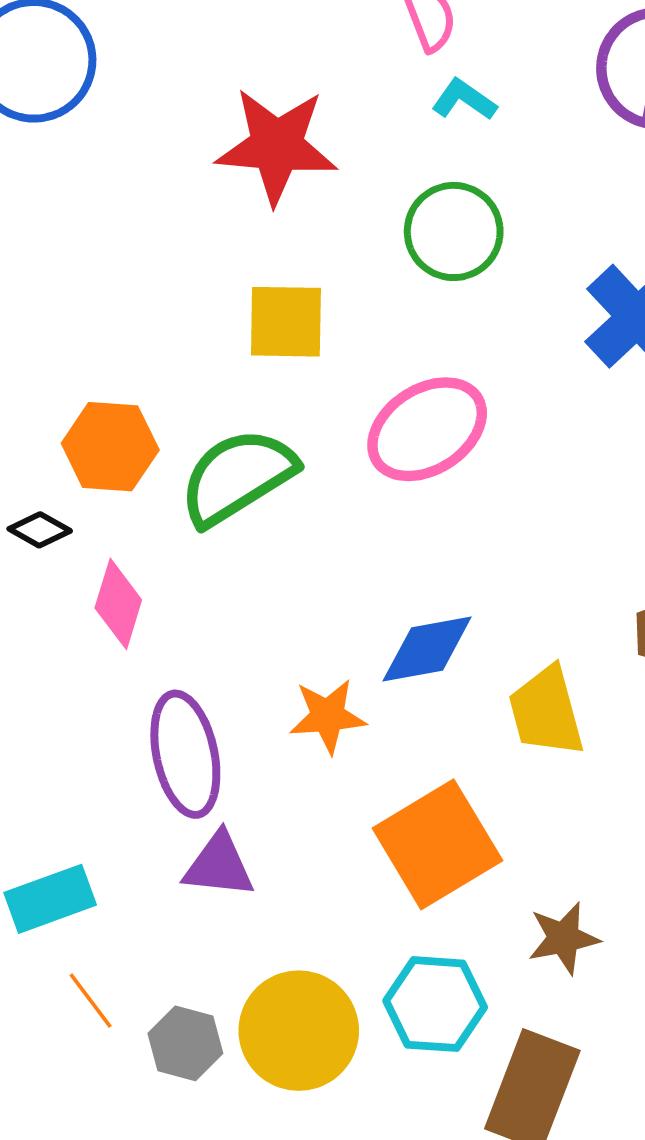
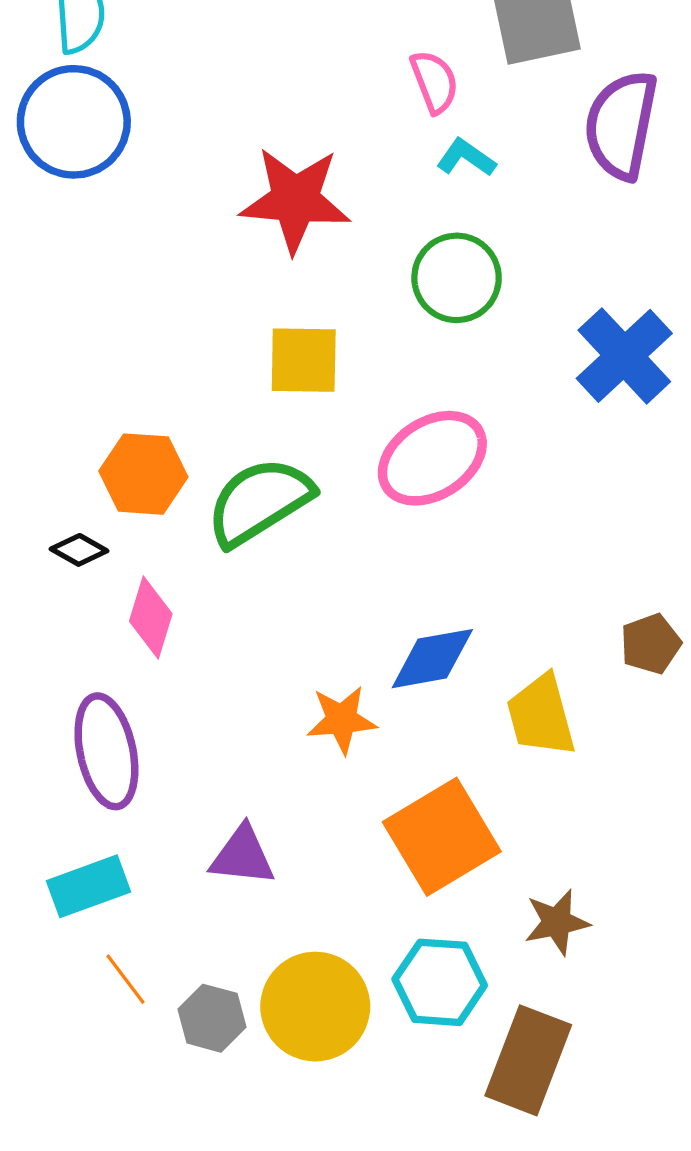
purple ellipse: (185, 754) -> (106, 751), moved

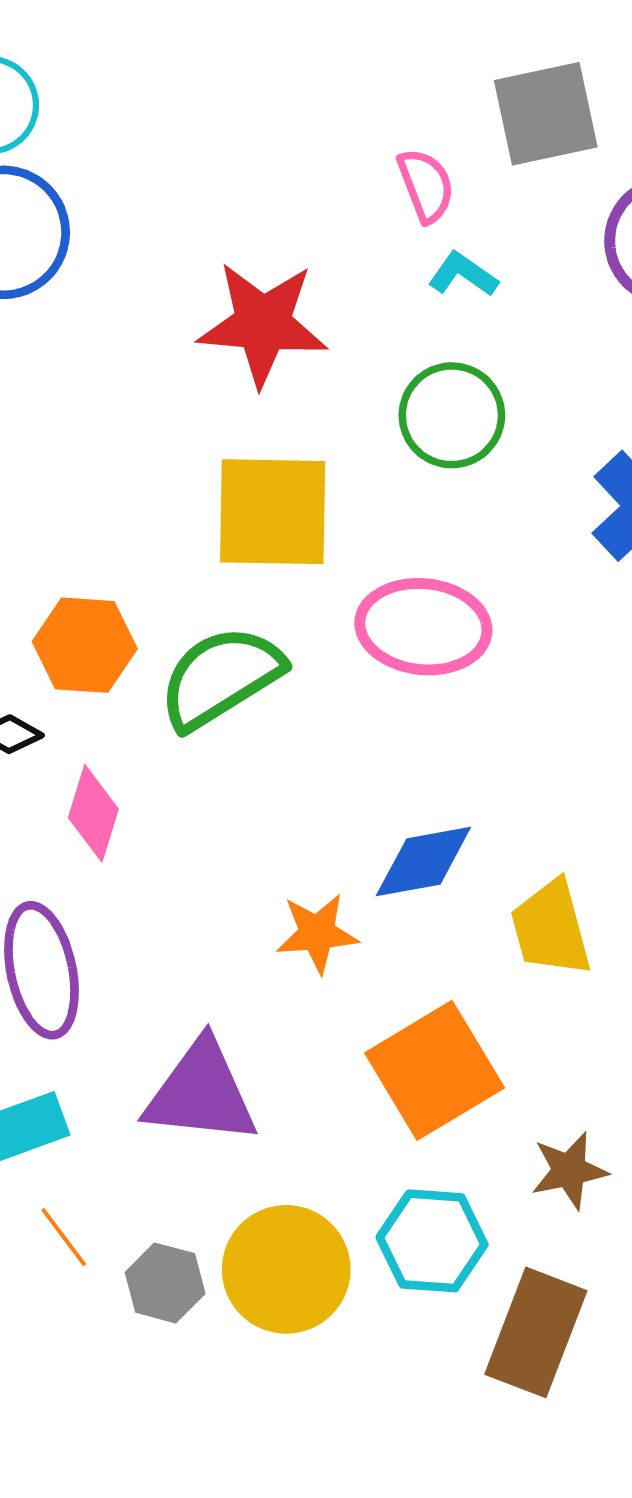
yellow square: (304, 360) -> (273, 512), size x1.4
pink ellipse: (432, 458) -> (423, 627), turned 39
purple triangle: (242, 856) -> (201, 1093), size x1.5

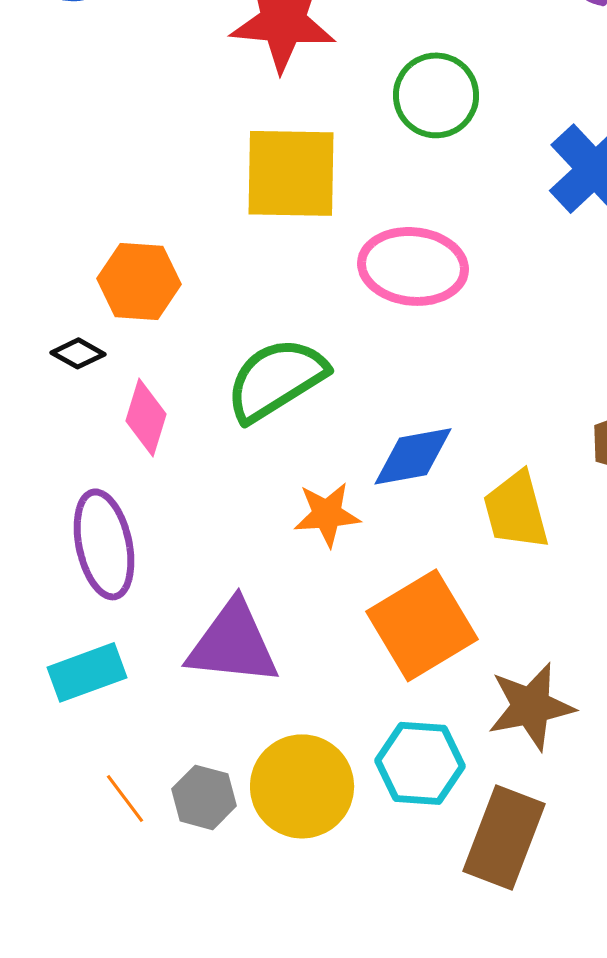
green semicircle: (221, 677) -> (276, 379), moved
brown star: (569, 1170) -> (531, 706), size x1.4
orange line: (64, 1237) -> (125, 798), moved

